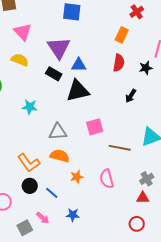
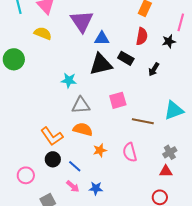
black rectangle: (54, 74) -> (126, 58), moved
cyan star: (30, 107) -> (69, 80), moved
pink arrow: (43, 218) -> (73, 186), moved

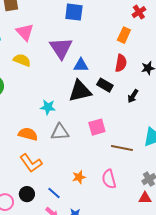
orange semicircle: (83, 129) -> (28, 134), moved
black circle: (53, 159) -> (27, 194), moved

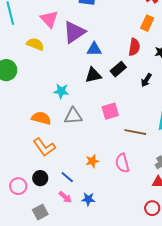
pink triangle: (25, 32) -> (49, 19), moved
orange rectangle: (124, 35) -> (147, 23), moved
purple triangle: (61, 48) -> (74, 32), turned 30
black rectangle: (105, 85) -> (118, 69), turned -70
black triangle: (80, 91) -> (93, 75), size x0.7

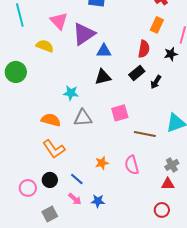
black rectangle: (118, 69) -> (137, 73), moved

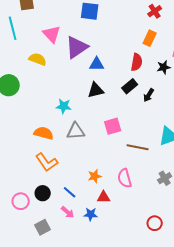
red triangle: (168, 184) -> (104, 197), moved

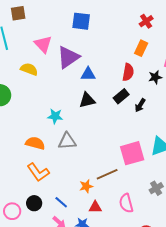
pink square: (113, 126) -> (132, 153), moved, size x1.4
brown line: (138, 147) -> (107, 174), moved, turned -35
pink semicircle: (125, 178) -> (126, 203), moved

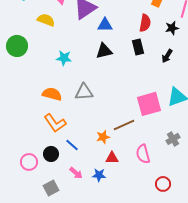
black rectangle: (121, 96) -> (138, 47), turned -63
black arrow: (140, 105) -> (167, 56), moved
cyan star: (55, 116) -> (64, 58), moved
blue line: (61, 202) -> (72, 145), moved

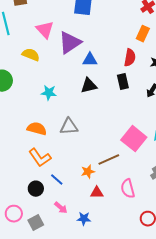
pink square: (149, 104) -> (134, 139), turned -35
pink circle: (29, 162) -> (14, 214), moved
blue star: (99, 175) -> (84, 219), moved

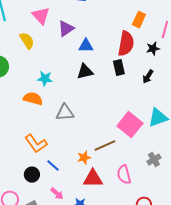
purple triangle: (70, 43) -> (66, 29), size x0.7
yellow semicircle: (31, 55) -> (27, 41), turned 36
red semicircle: (130, 58) -> (126, 44), size x1.4
orange semicircle: (37, 129) -> (33, 99), moved
red triangle: (97, 193) -> (93, 179), size x1.5

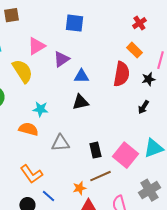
pink triangle: (41, 16) -> (36, 46), turned 42
orange rectangle: (139, 20) -> (134, 50), turned -70
yellow semicircle: (27, 41) -> (22, 71), size x1.4
black rectangle: (119, 68) -> (95, 150), moved
gray cross: (154, 160) -> (149, 190), size x1.5

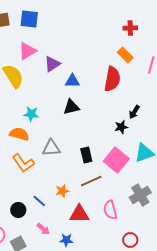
blue square: (74, 23) -> (29, 19), moved
red cross: (139, 23) -> (130, 28), turned 32
black star: (148, 79) -> (121, 127), moved
orange L-shape: (31, 174) -> (23, 163), moved
orange star: (79, 188) -> (62, 191), moved

